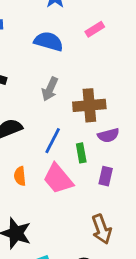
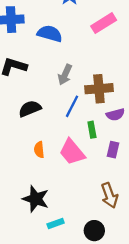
pink rectangle: (95, 29) -> (104, 23), size x1.5
blue semicircle: (49, 41) -> (50, 34), moved
blue line: (53, 141) -> (72, 106), moved

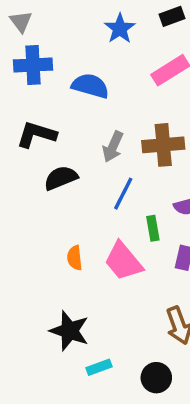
brown cross: (99, 89) -> (163, 145), moved
black semicircle: (30, 109) -> (61, 178), moved

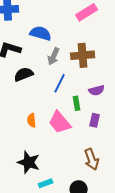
blue semicircle: (90, 86) -> (41, 33), moved

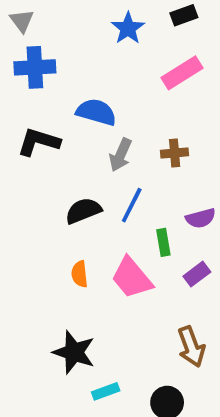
brown cross: (83, 55) -> (175, 153), size x0.6
black semicircle: (24, 74) -> (83, 211), moved
purple rectangle: (95, 120) -> (197, 274), turned 40

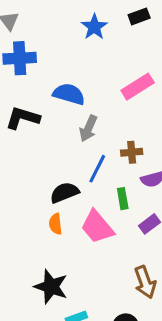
pink rectangle: (182, 73) -> (138, 87), moved
brown cross: (175, 153) -> (132, 152), moved
black semicircle: (83, 211) -> (64, 193), moved

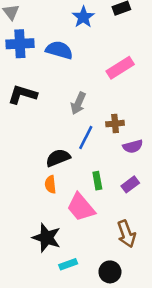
blue semicircle: (69, 94) -> (59, 50), moved
green rectangle: (123, 199) -> (97, 181), moved
pink trapezoid: (97, 227) -> (81, 207), moved

